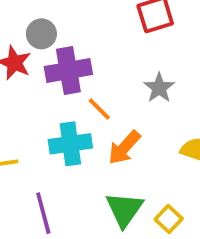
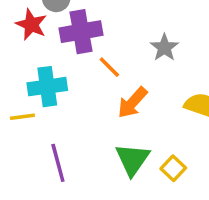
cyan cross: (70, 144) -> (47, 87), moved

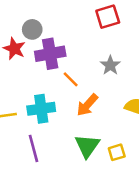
cyan cross: (47, 87) -> (41, 109), moved
yellow square: (173, 168) -> (117, 152), turned 30

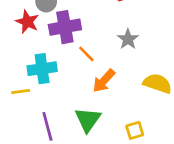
cyan cross: (41, 109) -> (42, 69), moved
green triangle: (87, 146) -> (88, 120), moved

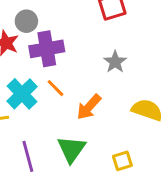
orange line: (86, 54) -> (55, 88), moved
cyan cross: (42, 69) -> (22, 94), turned -36

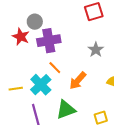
cyan cross: (22, 94) -> (41, 85), moved
green triangle: (71, 149) -> (66, 110), turned 35

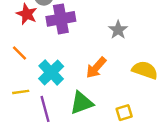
orange line: (55, 68) -> (19, 53), moved
yellow line: (16, 89) -> (21, 92), moved

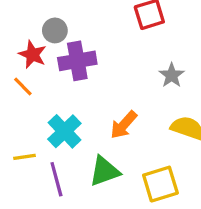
gray star: (118, 30) -> (172, 75), moved
orange line: (19, 53) -> (23, 86), moved
yellow square: (124, 113) -> (160, 184), size x1.6

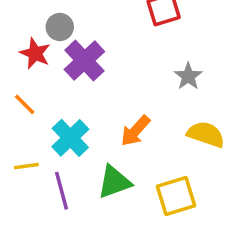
purple cross: (77, 61) -> (84, 60), turned -33
orange line: (23, 86) -> (25, 104), moved

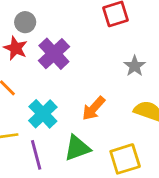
gray circle: (60, 27) -> (25, 22), moved

